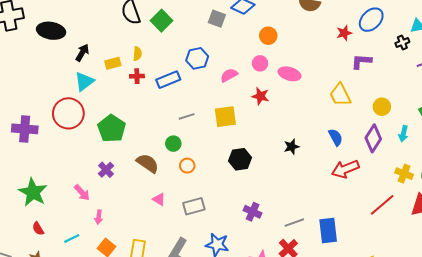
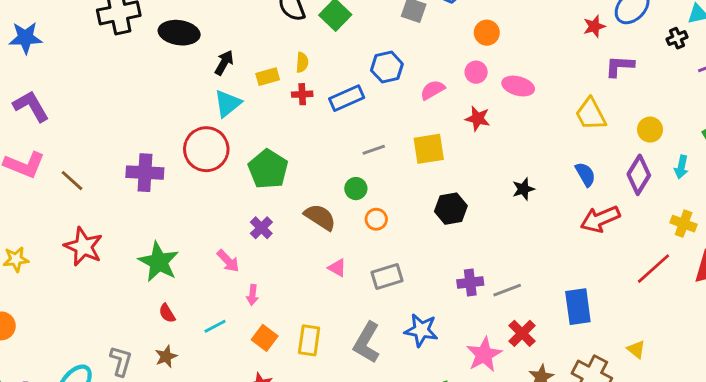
purple cross: (253, 212) -> (470, 283), turned -30
gray line: (294, 223) -> (507, 290), moved

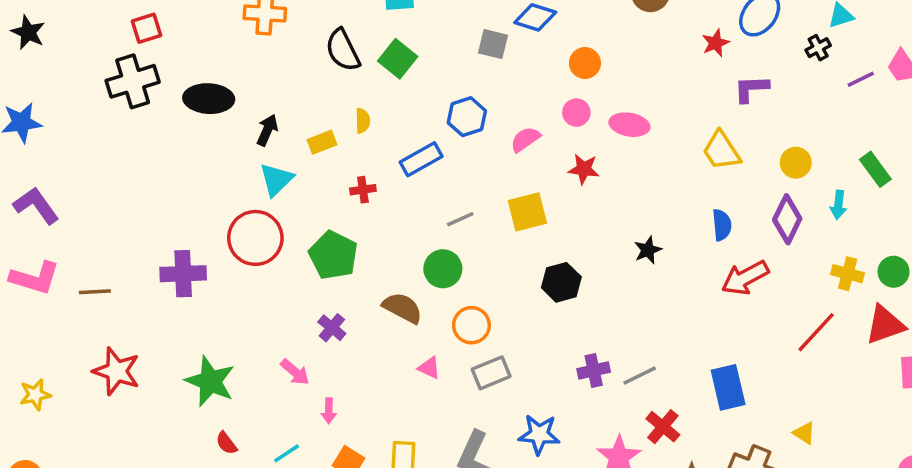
red cross: (302, 94) -> (363, 190), moved
blue semicircle: (585, 174) -> (722, 225), turned 30
brown line: (72, 181) -> (95, 292), turned -40
green circle: (356, 189) -> (443, 269), size x1.4
orange circle: (376, 219) -> (471, 325), moved, size x1.4

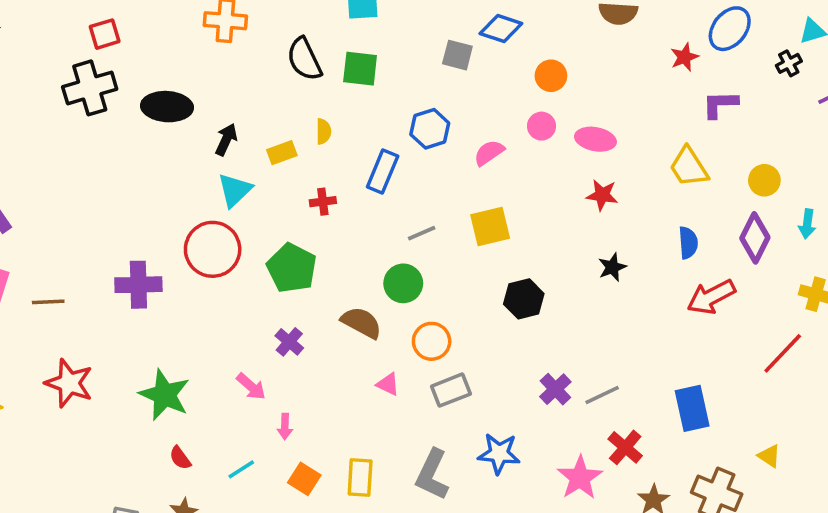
green square: (398, 59) -> (360, 69), turned -33
blue rectangle: (421, 159) -> (383, 172), turned -39
red star: (584, 169) -> (602, 195), moved
purple cross: (594, 370) -> (555, 389), turned -32

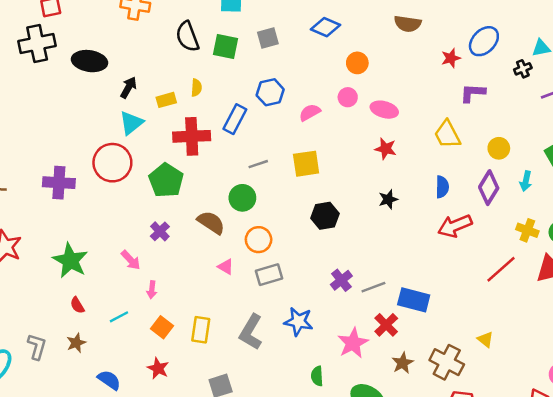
gray square: (457, 55) -> (268, 38), moved, turned -35
red cross: (323, 202) -> (192, 136), size x2.0
blue rectangle: (692, 408) -> (414, 300), moved, turned -68

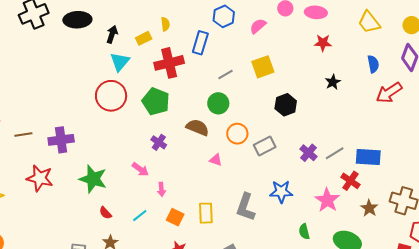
purple cross: (59, 183) -> (61, 140), moved
gray rectangle: (269, 275) -> (265, 146), moved

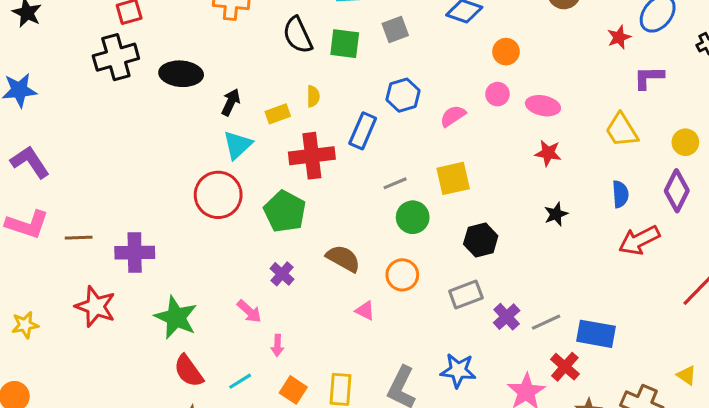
green circle: (218, 103) -> (413, 217), moved
gray rectangle: (265, 146) -> (466, 295), moved
red semicircle: (105, 213) -> (189, 371), size x1.6

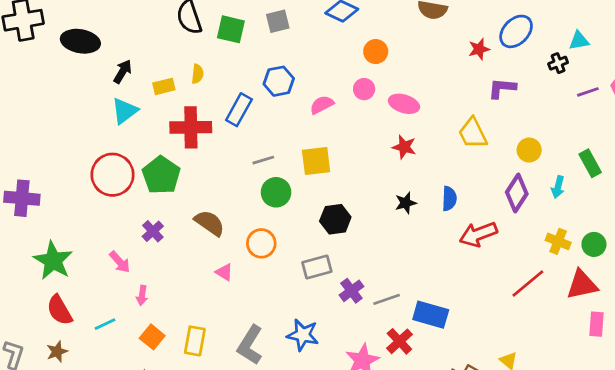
blue semicircle: (620, 194) -> (449, 199), moved
red circle: (218, 195) -> (113, 175), moved

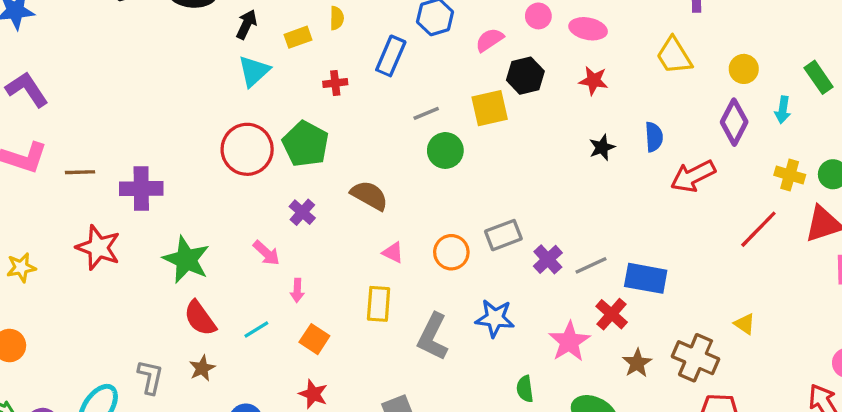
red cross: (191, 127) -> (335, 83), size x0.5
black hexagon: (335, 219) -> (525, 76), moved
orange circle: (261, 243) -> (451, 252), moved
yellow rectangle: (195, 341) -> (379, 304), moved

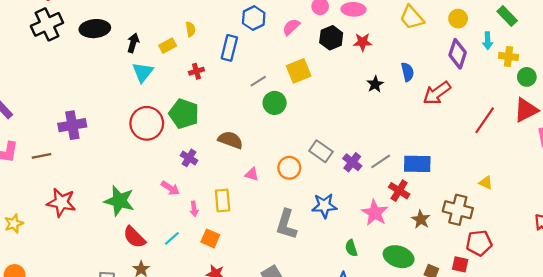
black hexagon: (525, 76) -> (331, 38), moved
yellow cross: (790, 175) -> (509, 56), moved
purple cross: (141, 189) -> (72, 125), moved
gray rectangle: (503, 235) -> (321, 151), turned 65
yellow rectangle: (379, 304) -> (223, 200), moved

